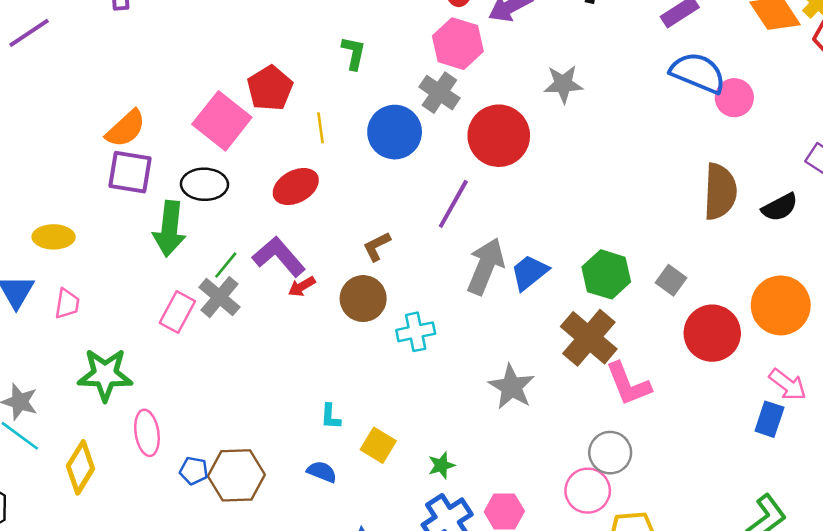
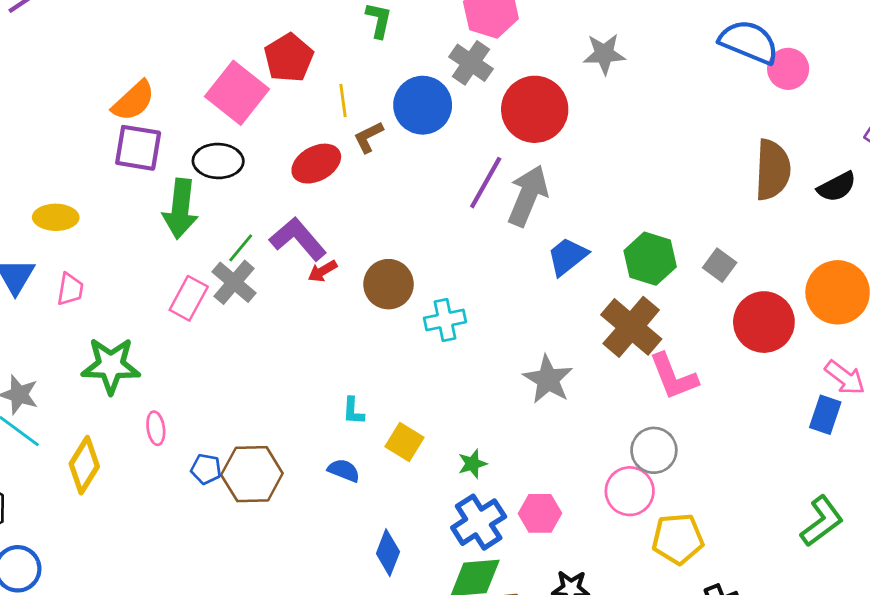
brown L-shape: (377, 246) -> (368, 137), moved
gray arrow: (486, 266) -> (528, 196), moved
pink ellipse: (147, 433) -> (156, 428), size x0.7

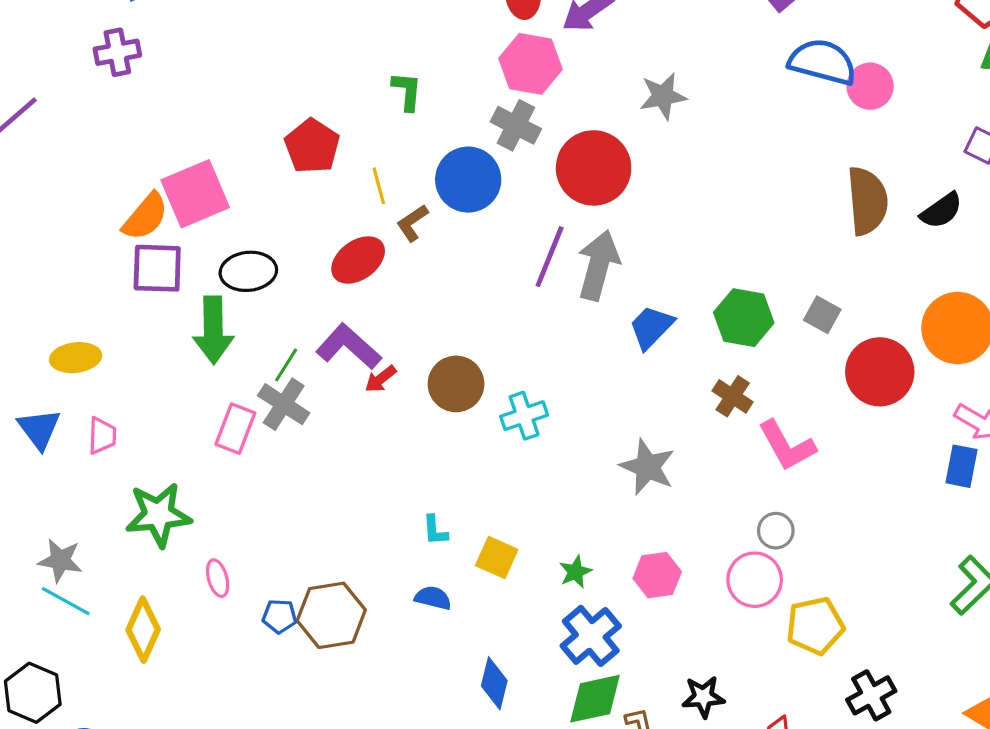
pink square: (237, 93) -> (195, 194), moved, turned 36
brown cross: (631, 327) -> (733, 396), size x0.6
gray circle: (654, 450) -> (776, 531), size x0.7
pink hexagon: (540, 513) -> (657, 575), moved

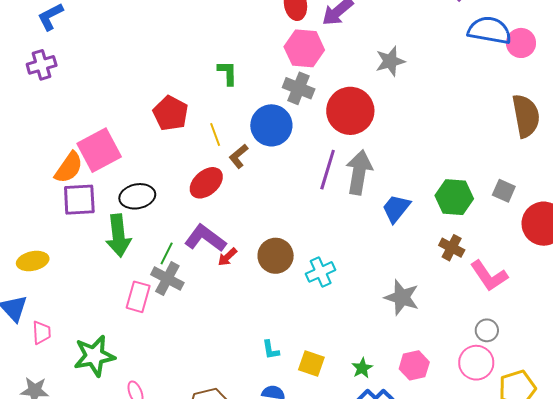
pink trapezoid: (102, 436) -> (41, 332), moved

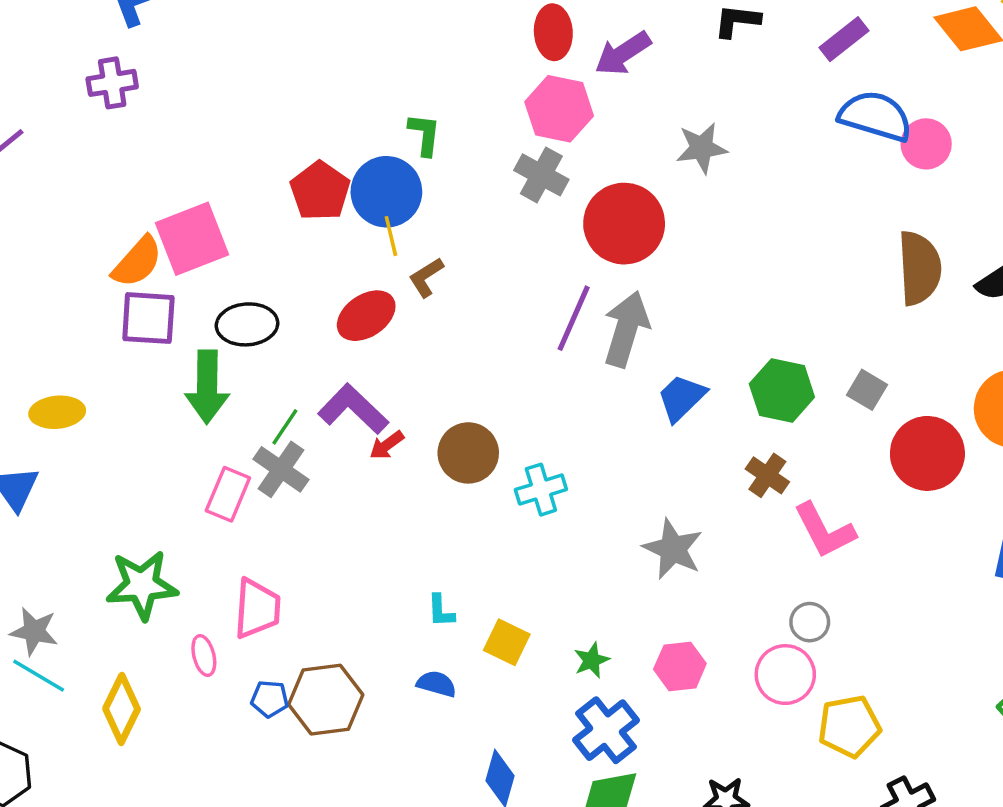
blue circle: (271, 125) -> (386, 192), moved
pink trapezoid: (41, 332) -> (257, 609), moved, size x1.5

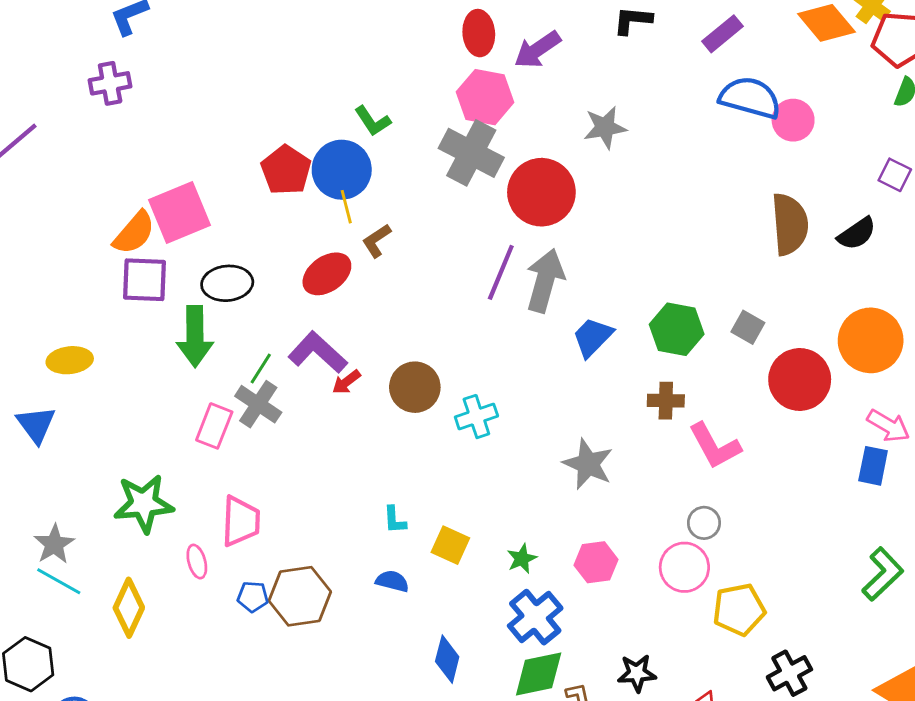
green L-shape: (425, 134) -> (373, 121), turned 141
gray cross: (541, 175) -> (471, 153), size x1.4
brown cross: (767, 475) -> (666, 401), turned -32
gray star: (34, 631) -> (54, 544), turned 30

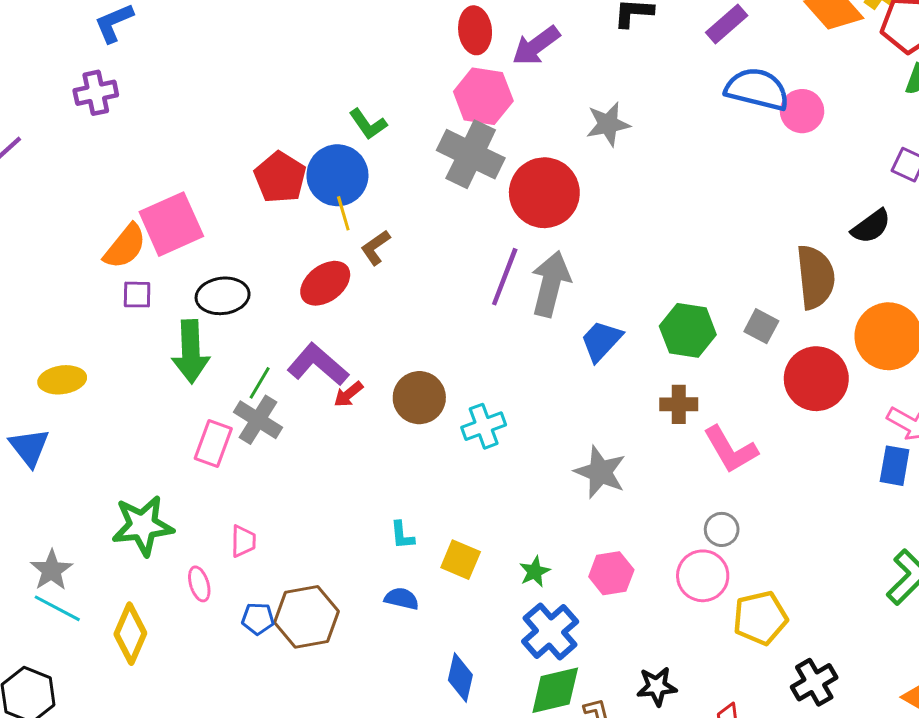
brown semicircle: (790, 224) -> (815, 277), moved
purple square: (145, 280) -> (137, 295), size x0.6
pink trapezoid: (241, 521) -> (243, 541), size x0.6

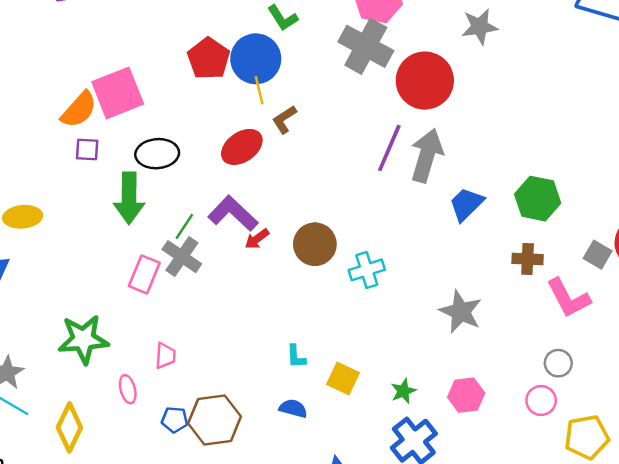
gray square: (761, 326) -> (598, 255), moved
pink circle: (703, 576) -> (541, 400), size x0.7

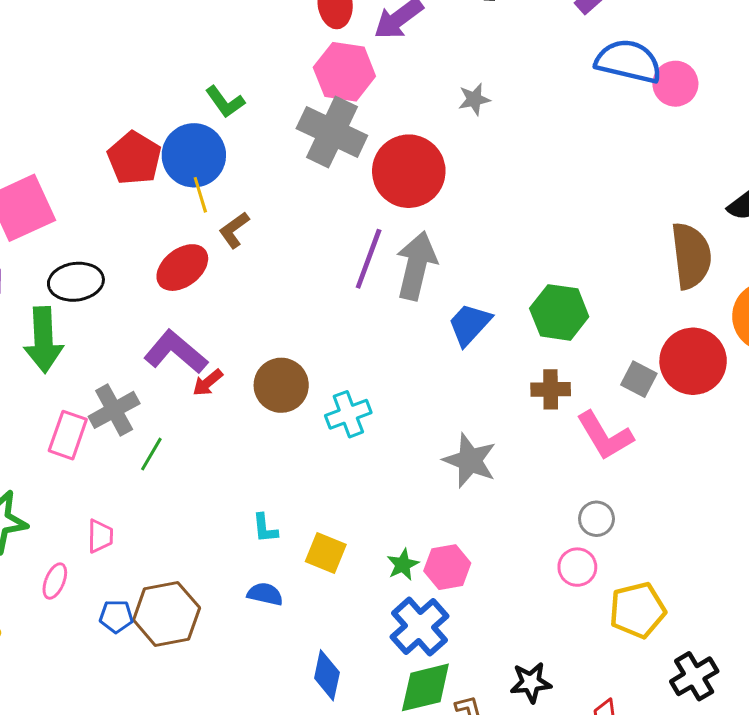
gray star: (480, 27) -> (474, 99), size x0.7
green line: (184, 226) -> (151, 454), moved
gray cross: (182, 257) -> (114, 410), turned 30
pink ellipse: (128, 389) -> (55, 581), turned 40
pink hexagon: (466, 395) -> (447, 567), moved

